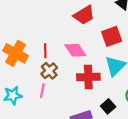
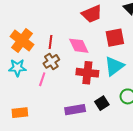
cyan star: (13, 95) -> (17, 68), moved

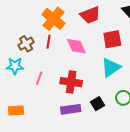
orange cross: (22, 40) -> (54, 19), moved
brown cross: (51, 61) -> (26, 44), moved
red cross: (87, 73) -> (71, 82), moved

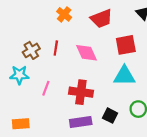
orange cross: (54, 19) -> (64, 14), moved, size x0.6
cyan triangle: (111, 67) -> (124, 76), turned 35
black square: (97, 104) -> (110, 116), turned -32

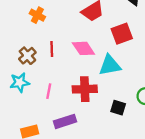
orange cross: (64, 14) -> (37, 15), moved
cyan triangle: (124, 76) -> (110, 65), moved
purple rectangle: (81, 122) -> (65, 121), moved

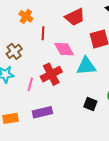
red line: (52, 49) -> (43, 33), moved
red cross: (85, 89) -> (51, 74), moved, turned -30

